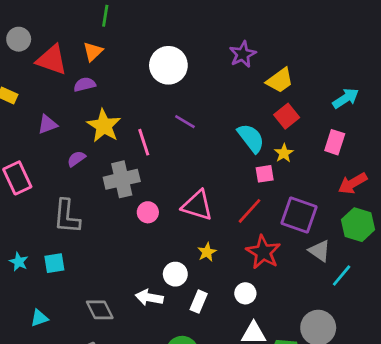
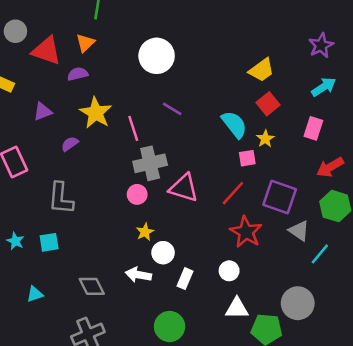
purple star: (243, 54) -> (321, 45), moved
gray cross: (122, 179) -> (150, 163), moved
yellow star: (207, 252) -> (145, 232), moved

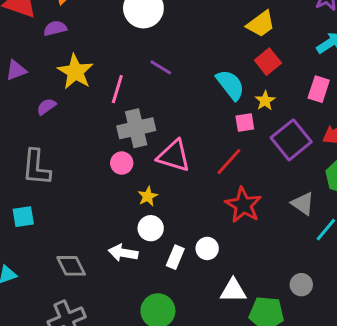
pink line: (133, 128) -> (117, 89), turned 35
purple square: (280, 197) -> (291, 140), moved, turned 32
yellow star: (145, 232) -> (148, 196), moved
white circle: (229, 271) -> (207, 248), moved
gray circle: (298, 303) -> (301, 285), size x0.6

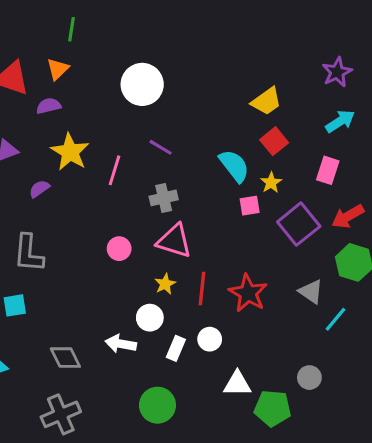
gray cross: (136, 128) -> (164, 198), moved, size x0.7
red line: (229, 162) -> (202, 289), moved, turned -36
yellow star: (148, 196) -> (165, 284), moved

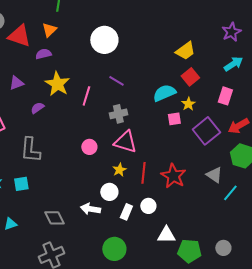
cyan semicircle: (234, 166) -> (164, 93), turned -75
gray circle: (309, 378) -> (223, 248), moved

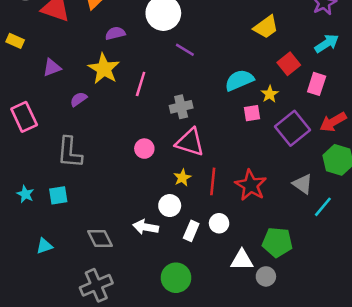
purple semicircle: (43, 54) -> (115, 33), moved
red square: (190, 77) -> (289, 64), moved
purple line: (116, 81) -> (185, 50), moved
gray circle: (223, 248) -> (266, 276), moved
green pentagon: (189, 251) -> (277, 242), moved

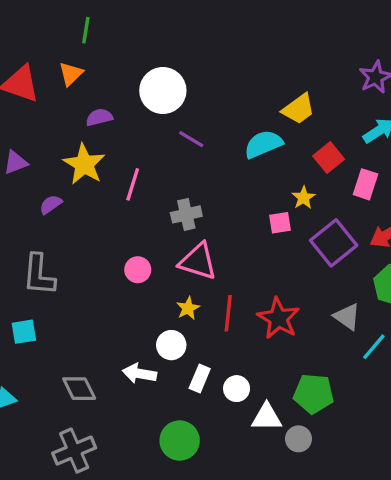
cyan semicircle: (239, 80) -> (263, 144), moved
white circle: (219, 223) -> (237, 389), moved

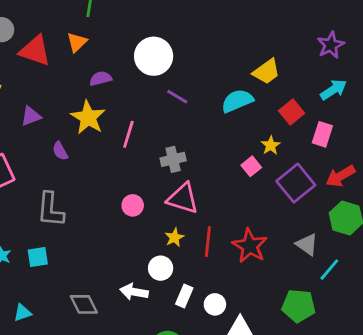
purple semicircle: (51, 204) -> (60, 151), turned -84
pink square: (280, 223) -> (251, 166), turned -30
green pentagon: (314, 394) -> (299, 306), moved

